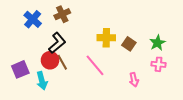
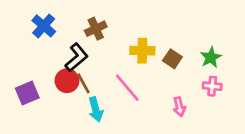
brown cross: (62, 14) -> (96, 29), moved
cyan arrow: (42, 81) -> (96, 109), moved

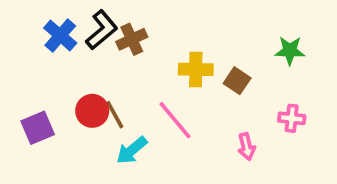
black L-shape: (77, 57) -> (102, 30), moved
green star: (211, 57) -> (290, 51), moved, turned 30
cyan arrow: (96, 109) -> (132, 150), turned 65

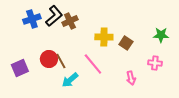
blue cross: (60, 36) -> (32, 19), turned 30
green star: (290, 51) -> (161, 35), moved

